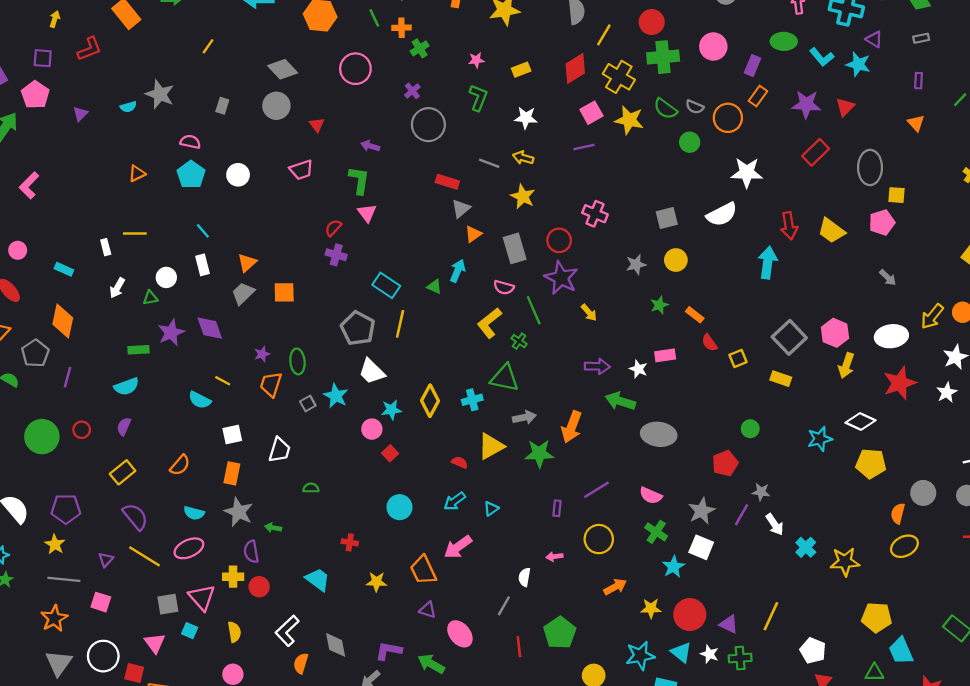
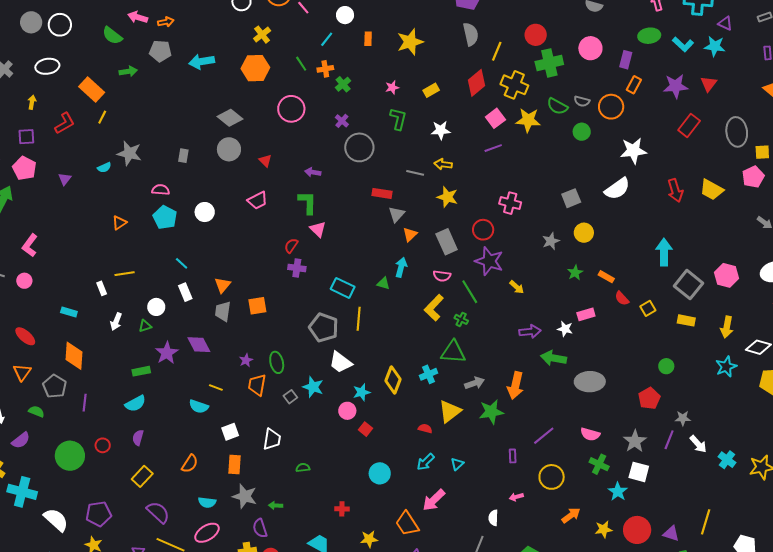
yellow line: (208, 46) -> (102, 117), moved
pink circle: (18, 250) -> (24, 281), moved
cyan arrow: (768, 263) -> (664, 252), moved
gray trapezoid: (243, 293) -> (223, 311), turned -30
yellow arrow: (846, 365) -> (727, 327), moved

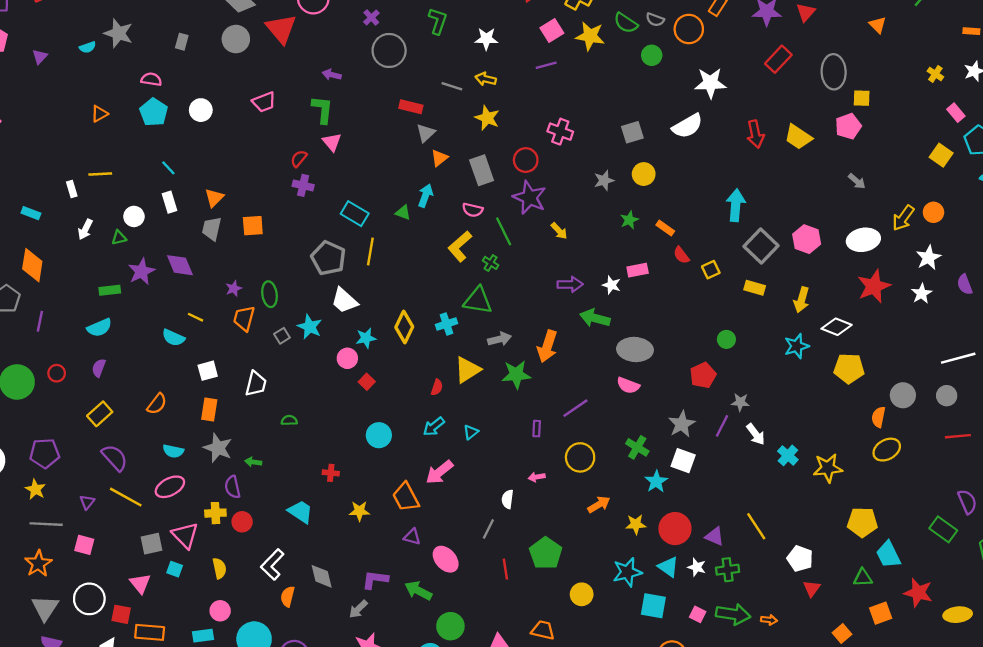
red triangle: (265, 161) -> (281, 29), moved, size x2.0
red semicircle: (425, 429) -> (437, 387), turned 88
pink semicircle: (590, 434) -> (628, 385), moved
yellow line: (706, 522) -> (756, 526), turned -55

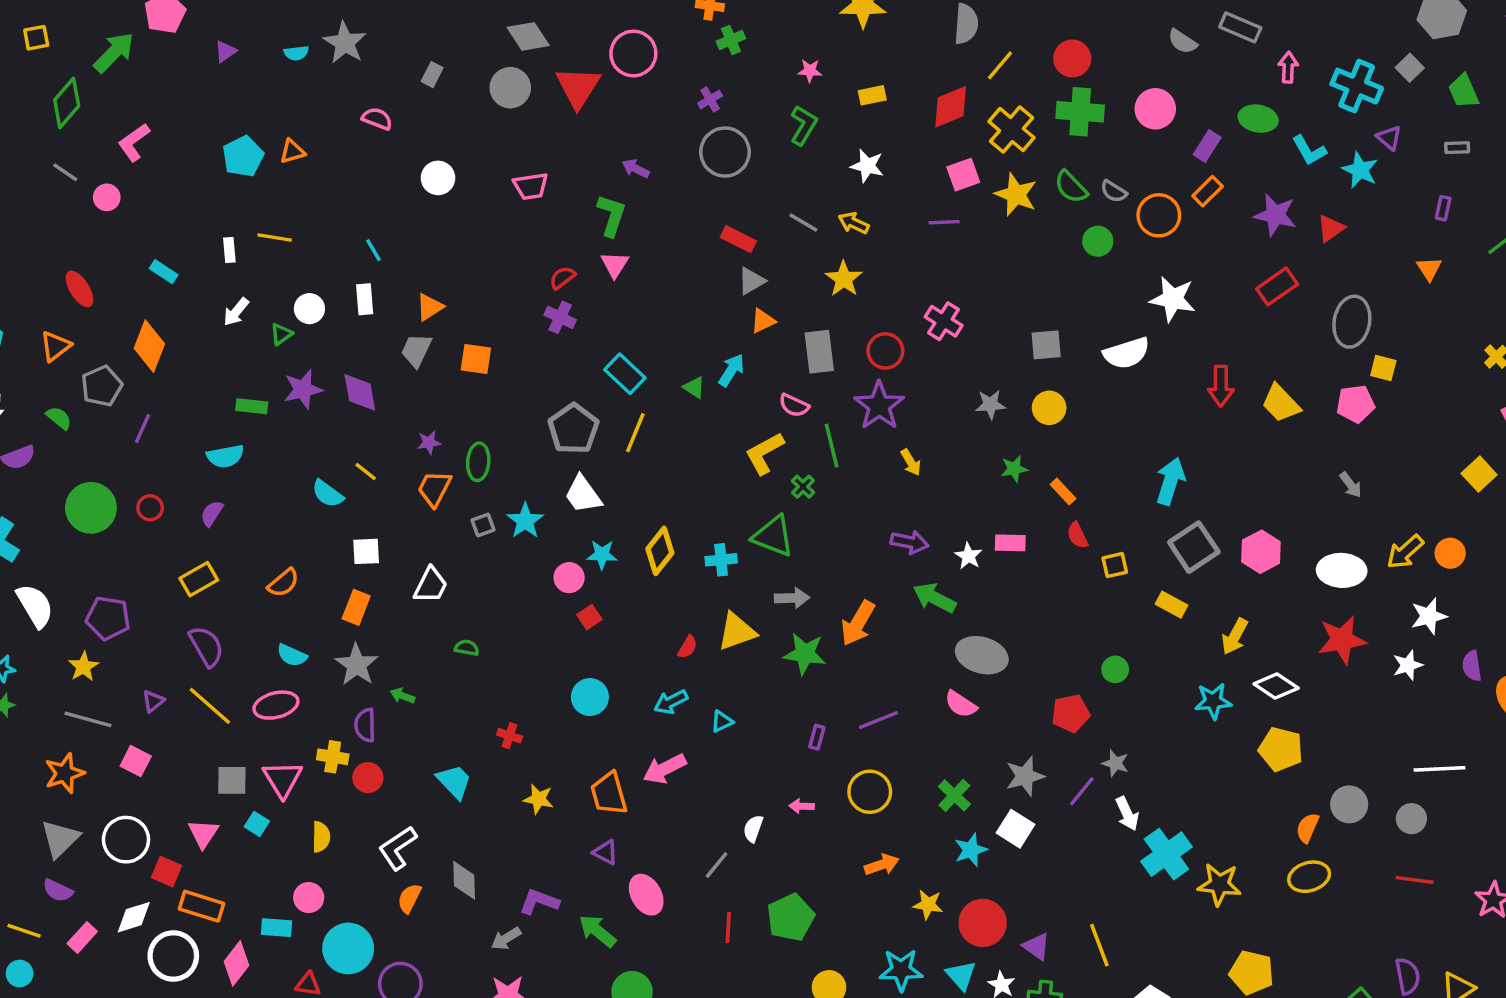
cyan pentagon: (154, 112) -> (243, 156), moved
green triangle: (119, 238) -> (281, 334), turned -35
cyan cross: (788, 455) -> (1166, 854), size x1.6

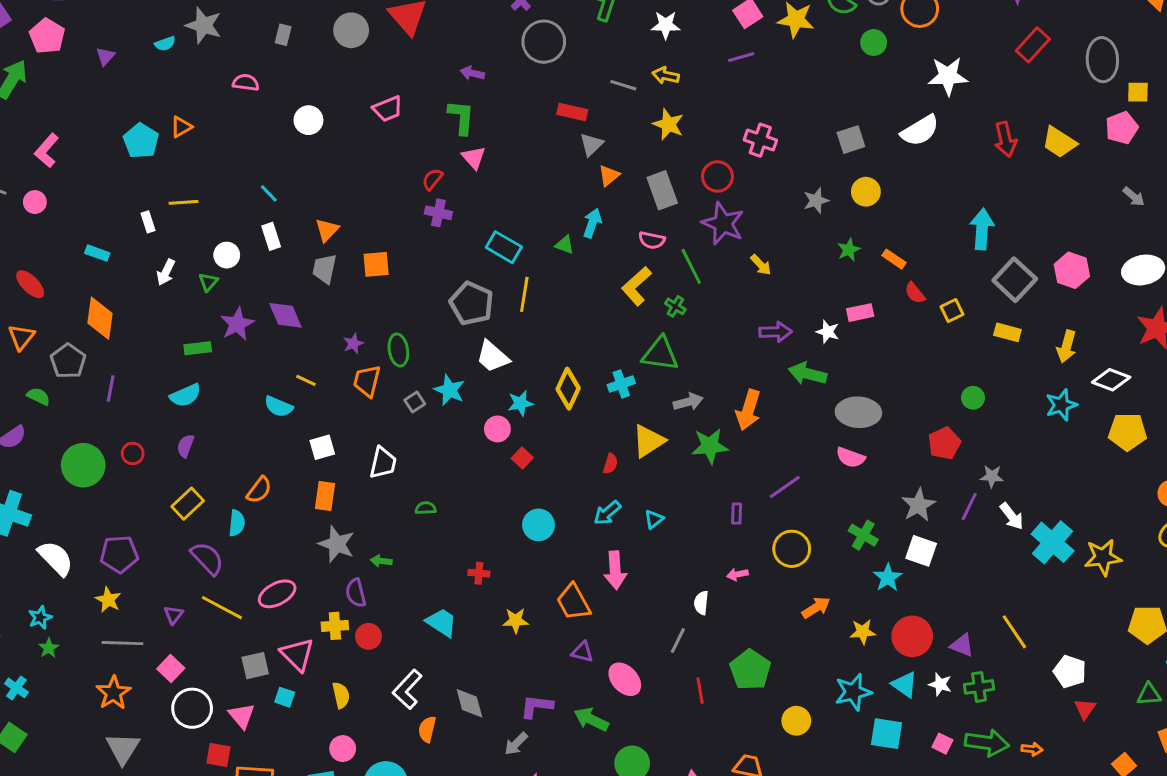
cyan semicircle: (292, 655) -> (237, 523), moved, turned -95
pink square: (136, 761) -> (171, 668), turned 30
pink arrow: (665, 769) -> (615, 570), turned -54
white circle: (126, 840) -> (192, 708), moved

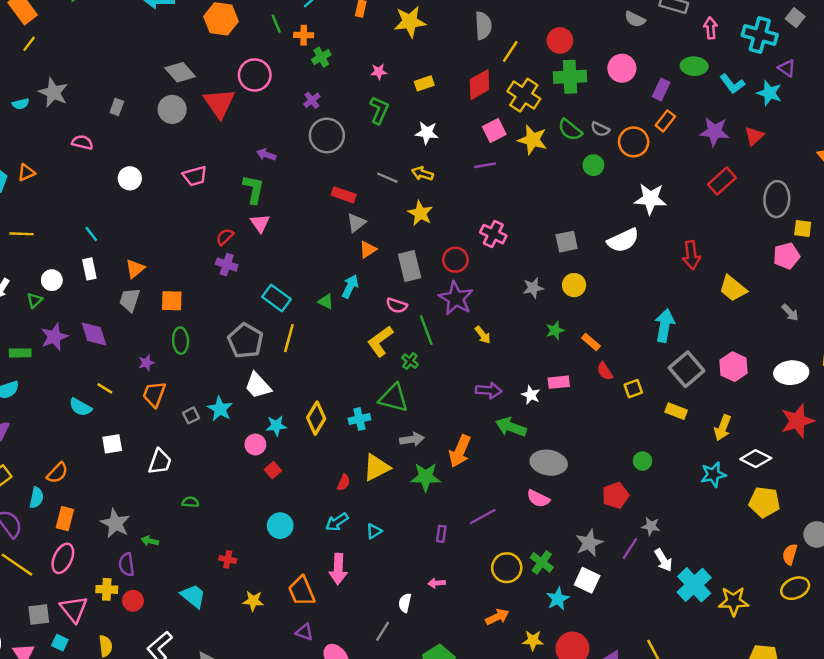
yellow trapezoid: (1059, 142) -> (733, 288), moved
green ellipse: (398, 350) -> (181, 341), moved
orange rectangle: (325, 496) -> (65, 519), moved
yellow circle: (792, 549) -> (507, 568), moved
pink ellipse: (277, 594) -> (63, 558), turned -44

